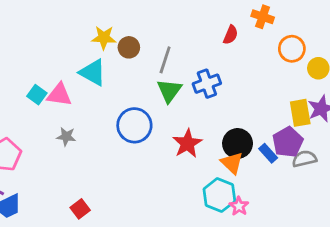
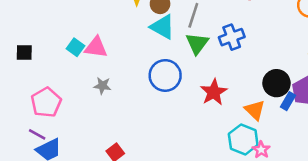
cyan triangle: (93, 72) -> (163, 27), moved
black circle: (238, 143) -> (277, 83), moved
blue rectangle: (268, 153) -> (288, 101), turned 72

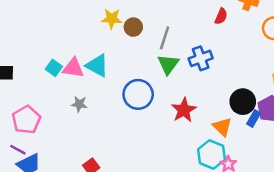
cyan triangle: (163, 27) -> (97, 66), moved

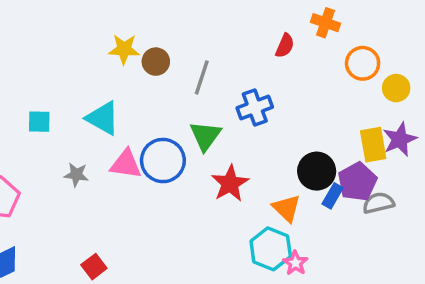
green triangle: (168, 64) -> (205, 136), moved
cyan square: (54, 68) -> (39, 122), turned -35
pink triangle: (73, 68) -> (126, 164), moved

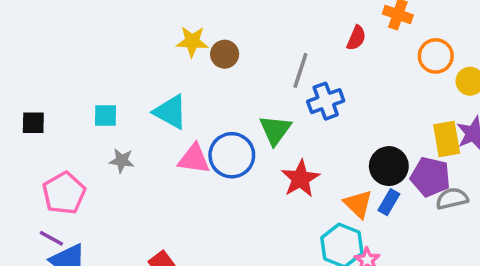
gray line: (202, 77) -> (300, 70), moved
gray star: (76, 175) -> (122, 161), moved
purple pentagon: (357, 182) -> (430, 177), turned -30
blue rectangle: (333, 196) -> (389, 202), moved

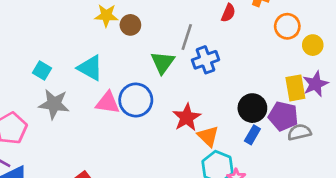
cyan square: (106, 116) -> (42, 71), turned 30
green triangle: (275, 130) -> (163, 62), moved
gray star: (122, 161) -> (54, 104), size x1.6
orange triangle: (358, 204) -> (208, 136), moved

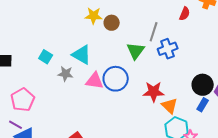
gray star: (54, 104) -> (66, 74), moved, size x0.7
red star: (187, 117) -> (154, 92), turned 30

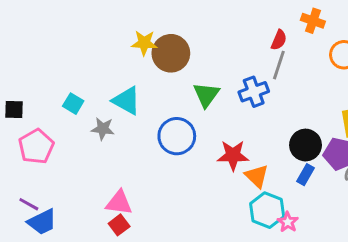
brown circle: (112, 23) -> (171, 53), size x1.6
gray line: (154, 32) -> (279, 65), moved
pink triangle: (95, 81) -> (119, 203), moved
pink pentagon: (23, 100) -> (36, 146), moved

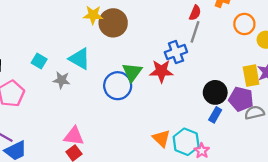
green triangle: (206, 95) -> (132, 72), moved
red star: (233, 155) -> (161, 71), moved
orange triangle: (257, 176) -> (161, 138), moved

